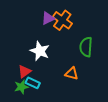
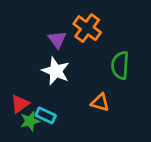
purple triangle: (48, 18) -> (57, 40), moved, turned -40
red triangle: (24, 71) -> (20, 104), moved

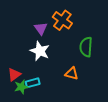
cyan rectangle: (46, 115) -> (33, 83), turned -40

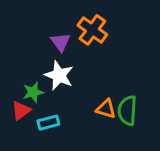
green semicircle: (86, 47) -> (127, 110), moved
green star: (21, 87) -> (33, 92), moved

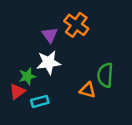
white star: (59, 76) -> (49, 62), turned -30
green semicircle: (127, 110) -> (105, 75), moved

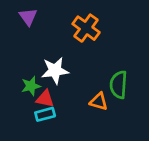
purple triangle: (50, 35) -> (28, 17), moved
red triangle: (17, 91) -> (45, 99), moved, turned 48

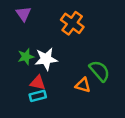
green semicircle: (119, 85) -> (100, 71), turned 135
green star: (31, 86) -> (26, 57), moved

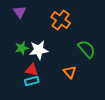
green semicircle: (100, 71) -> (87, 49), moved
orange triangle: (83, 85) -> (70, 72), turned 32

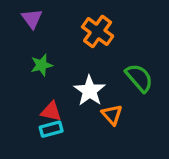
green star: (22, 48) -> (42, 65), moved
white star: (39, 50) -> (90, 91), moved, turned -30

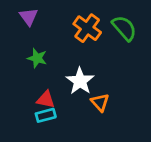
green star: (42, 65) -> (37, 58), turned 30
green semicircle: (139, 78) -> (124, 28), moved

